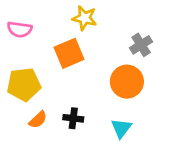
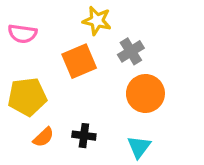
gray cross: (141, 45) -> (131, 51), moved

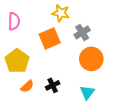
pink semicircle: (22, 34) -> (14, 21), turned -96
yellow pentagon: (27, 97) -> (17, 61), turned -30
black cross: (84, 136) -> (53, 85), turned -32

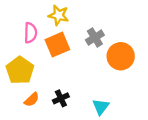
yellow star: (61, 13) -> (59, 15), moved
pink semicircle: (14, 21) -> (30, 33), moved
orange circle: (91, 59) -> (121, 56), moved

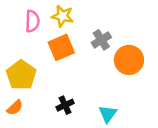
pink semicircle: (30, 33) -> (32, 21), moved
orange semicircle: (32, 100) -> (15, 108), moved

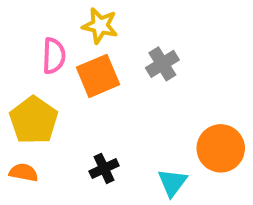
pink semicircle: (32, 21) -> (54, 56), moved
orange circle: (129, 60) -> (221, 148), moved
orange semicircle: (15, 108) -> (24, 172), turned -126

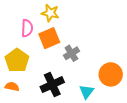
gray cross: (162, 64) -> (71, 53), moved
black cross: (104, 168) -> (52, 85), size x1.6

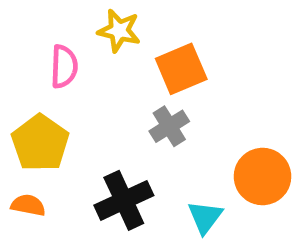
orange square: (49, 38) -> (181, 69), moved

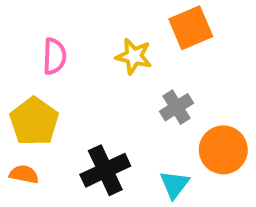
yellow star: (119, 31) -> (134, 56), moved
orange square: (181, 69) -> (191, 28), moved
gray cross: (169, 126) -> (176, 107), moved

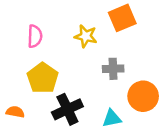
gray cross: (176, 107) -> (113, 69), turned 30
yellow pentagon: (34, 121) -> (43, 78), moved
cyan triangle: (174, 184) -> (112, 118), turned 42

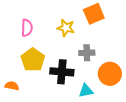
black cross: (67, 109) -> (62, 72), moved, turned 30

